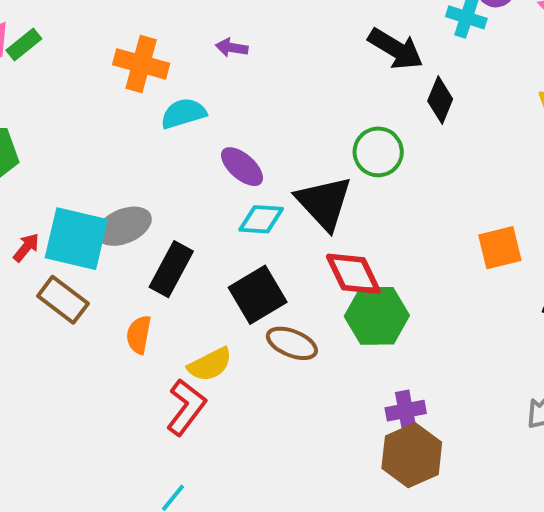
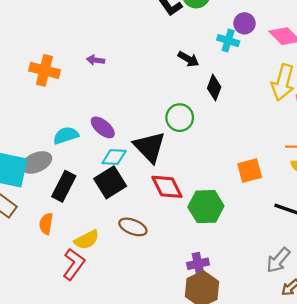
black arrow: (396, 49) -> (188, 59), size x0.7
cyan semicircle: (183, 113) -> (66, 135), moved
black square: (258, 295) -> (110, 182), moved
green hexagon: (377, 316) -> (206, 207), moved

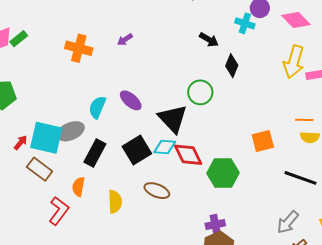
purple arrow: (96, 60) -> (125, 40), turned -42
cyan semicircle: (66, 135) -> (97, 107), turned -50
cyan diamond: (114, 157) -> (165, 147), moved
yellow semicircle: (87, 240) -> (115, 202), turned -65
red L-shape: (74, 264) -> (59, 211), moved

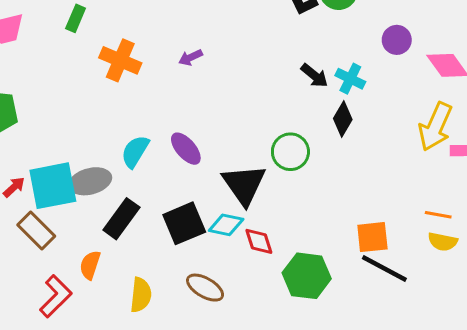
cyan cross: (245, 23) -> (350, 79), moved
green rectangle: (19, 39) -> (76, 18), moved, turned -36
cyan square: (46, 138) -> (53, 186), turned -32
red diamond: (188, 155) -> (259, 241), size x0.7
black line: (301, 178) -> (384, 268), moved

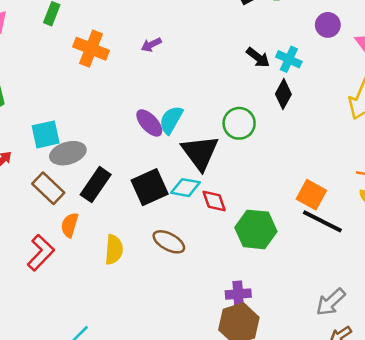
cyan semicircle: (135, 151) -> (171, 120), moved
cyan square: (53, 186) -> (46, 134), moved, size x0.7
brown rectangle: (36, 231) -> (48, 188), moved
orange square: (372, 237) -> (311, 195), turned 36

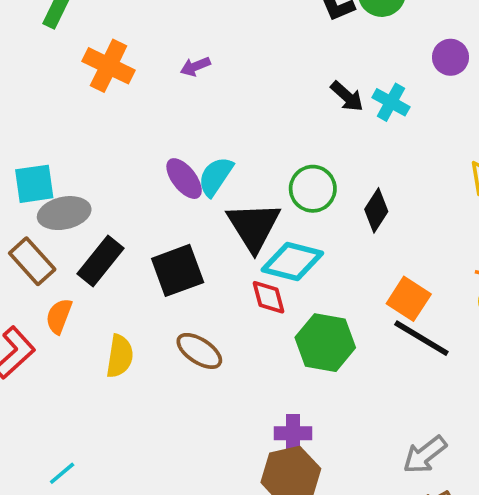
black diamond: (283, 94) -> (376, 210), moved
cyan diamond: (185, 188) -> (292, 262), moved, size x1.4

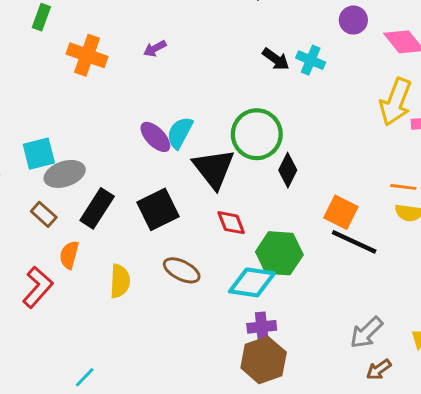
green circle: (313, 189) -> (257, 134), size x1.4
black diamond: (376, 210) -> (288, 170), moved
brown rectangle: (32, 261) -> (44, 214), size x0.7
cyan diamond: (292, 262) -> (252, 282), moved

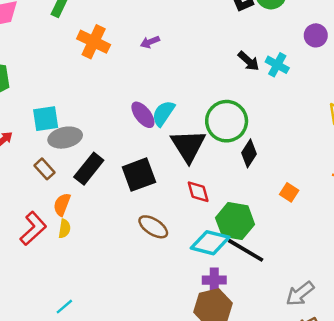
orange square: (341, 212) -> (289, 192), size x0.7
black line: (354, 242) -> (246, 250), moved
yellow semicircle: (120, 281) -> (64, 229), moved, size x0.7

